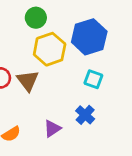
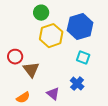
brown triangle: (28, 81) -> (31, 70), moved
purple triangle: (52, 129) -> (53, 94), turned -48

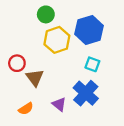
blue cross: (77, 84) -> (86, 93), size x1.6

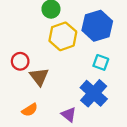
purple triangle: (59, 104) -> (69, 115), moved

